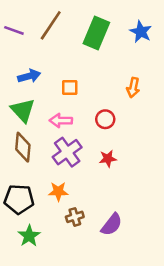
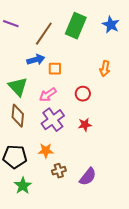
brown line: (51, 25) -> (44, 34), moved
blue arrow: (29, 76) -> (36, 60), moved
pink arrow: (61, 120) -> (48, 95), turned -36

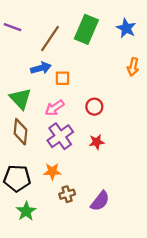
orange arrow: (105, 69) -> (133, 67), moved

